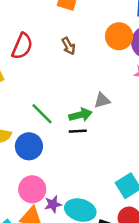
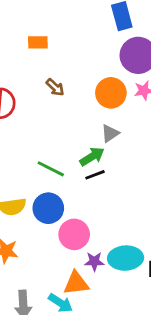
orange circle: (119, 36) -> (111, 93), moved
pink circle: (32, 189) -> (74, 234), moved
purple star: (53, 204) -> (94, 262), turned 30

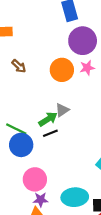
gray triangle: (110, 133) -> (62, 110), moved
blue circle: (48, 208) -> (21, 145), moved
purple star: (94, 262) -> (41, 200), moved

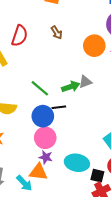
black line: (50, 133) -> (59, 107), moved
blue circle: (21, 145) -> (43, 116), moved

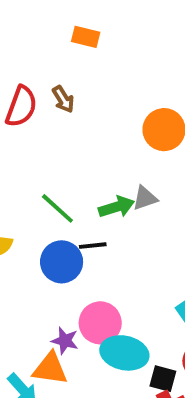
brown arrow: (57, 32) -> (63, 99), moved
pink circle: (45, 138) -> (100, 323), moved

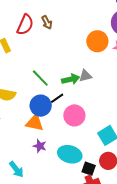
black line: (93, 246) -> (57, 98), turned -32
pink circle: (100, 323) -> (74, 115), moved
orange triangle: (50, 369) -> (35, 123), moved

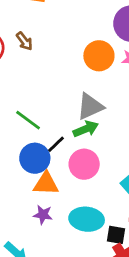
gray triangle: (85, 76) -> (90, 106), size x1.5
green arrow: (71, 79) -> (86, 129), moved
orange triangle: (35, 123) -> (46, 184), moved

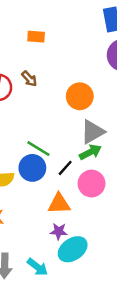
orange circle: (99, 56) -> (80, 96), moved
blue circle: (35, 158) -> (32, 168), moved
cyan ellipse: (87, 219) -> (73, 249), moved, turned -36

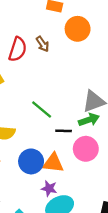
orange circle: (80, 96) -> (78, 29), moved
blue circle: (32, 168) -> (31, 161), moved
black line: (65, 168) -> (64, 131), turned 42

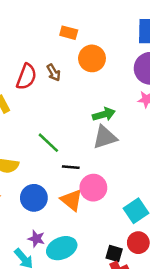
green arrow: (89, 120) -> (104, 114), moved
orange triangle: (53, 163) -> (72, 200), moved, turned 30
purple star: (49, 188) -> (36, 239), moved

